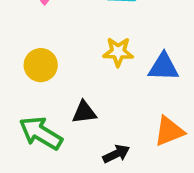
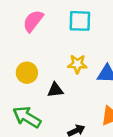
black triangle: (84, 112) -> (55, 90), moved

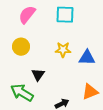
yellow circle: (27, 73) -> (21, 47), moved
black triangle: (55, 90) -> (38, 75), moved, turned -48

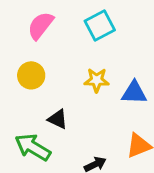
cyan square: (65, 15) -> (100, 26), turned -30
black triangle: (38, 75) -> (58, 119), turned -40

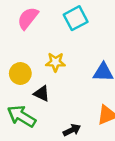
yellow circle: (31, 75) -> (20, 74), moved
yellow star: (97, 80) -> (55, 62), moved

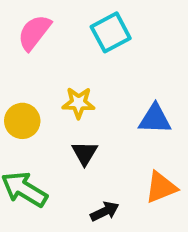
black triangle: (42, 94) -> (85, 153), moved, turned 36

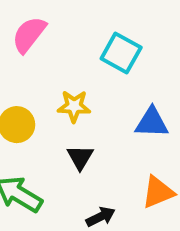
cyan square: (111, 32) -> (121, 53), moved, turned -33

